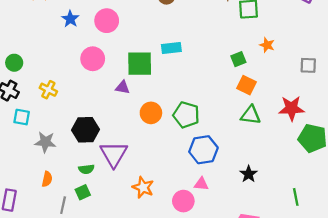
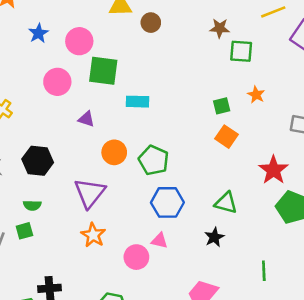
cyan rectangle: (171, 48) -> (137, 102), moved
green square: (140, 64) -> (103, 71), moved
red star: (291, 108) -> (273, 170), turned 30
green triangle: (251, 115) -> (226, 203), moved
purple triangle: (114, 154) -> (90, 193), moved

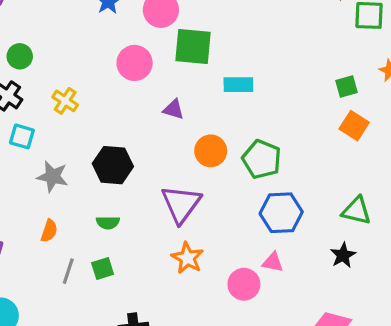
green square: (24, 231) -> (103, 269), moved

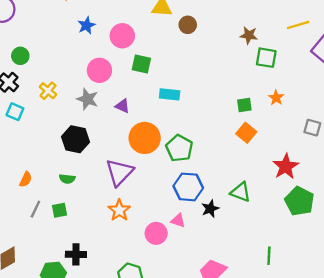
green square: (193, 47) -> (141, 64), size x0.7
orange circle: (211, 151) -> (145, 138), size x1.4
gray star: (53, 177) -> (87, 99), moved
black star: (343, 255) -> (210, 209), moved

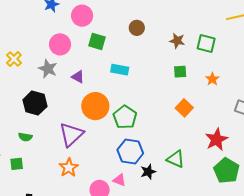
brown circle: (188, 25) -> (137, 28), moved
brown star: (249, 35) -> (177, 41), moved
green square: (244, 105) -> (180, 72), moved

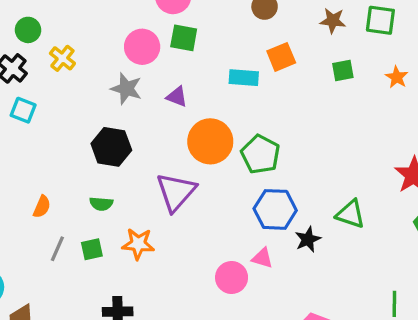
green square: (97, 41) -> (184, 38), moved
yellow cross: (14, 59) -> (62, 58), moved
orange square: (184, 108) -> (281, 57), moved, turned 30
orange star: (69, 168) -> (138, 244), moved, turned -30

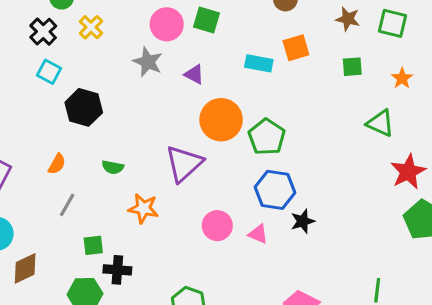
black hexagon: (111, 147) -> (84, 107), moved
green triangle: (351, 214) -> (380, 123), moved
green square: (92, 249) -> (93, 245), moved
pink circle: (232, 277) -> (217, 226), moved

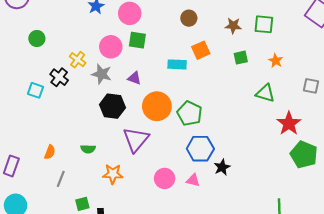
yellow cross: (91, 27) -> (78, 60), moved
black cross: (43, 32) -> (59, 77), moved
black hexagon: (84, 107) -> (112, 106), moved

